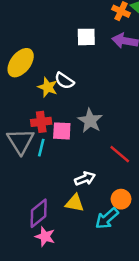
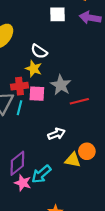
yellow star: (48, 87) -> (34, 69), moved
red line: (120, 154) -> (79, 101), moved, turned -54
yellow triangle: (75, 203) -> (73, 160), moved
cyan arrow: (107, 218) -> (41, 174), moved

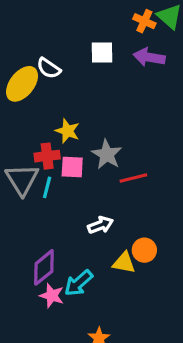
white semicircle: (39, 51) -> (49, 68), moved

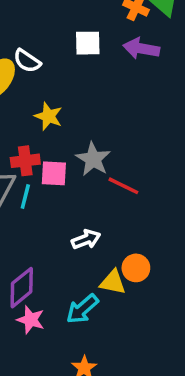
yellow star: (68, 131) -> (48, 116), moved
red line: (133, 178) -> (123, 186), turned 40
cyan arrow: (78, 283) -> (82, 309), moved

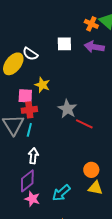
pink square: (54, 173) -> (25, 96), moved
white arrow: (86, 239) -> (33, 156), moved, turned -63
yellow triangle: (113, 282) -> (95, 188), moved

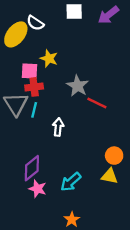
purple arrow: (94, 47) -> (108, 15), turned -48
white arrow: (33, 156) -> (58, 127), moved
orange circle: (91, 170) -> (114, 156), moved

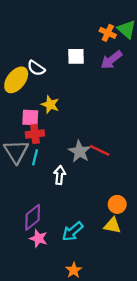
gray star: (78, 86) -> (80, 152), moved

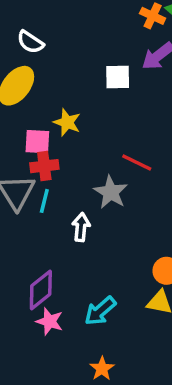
white square: (76, 56) -> (118, 77), moved
white semicircle: (36, 68) -> (30, 42), moved
red line: (100, 150) -> (137, 163), moved

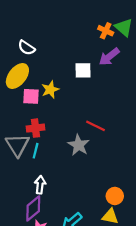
yellow star: (67, 122) -> (50, 90), moved, turned 30
pink square: (37, 142) -> (31, 96), moved
white arrow: (81, 227) -> (40, 185), moved

